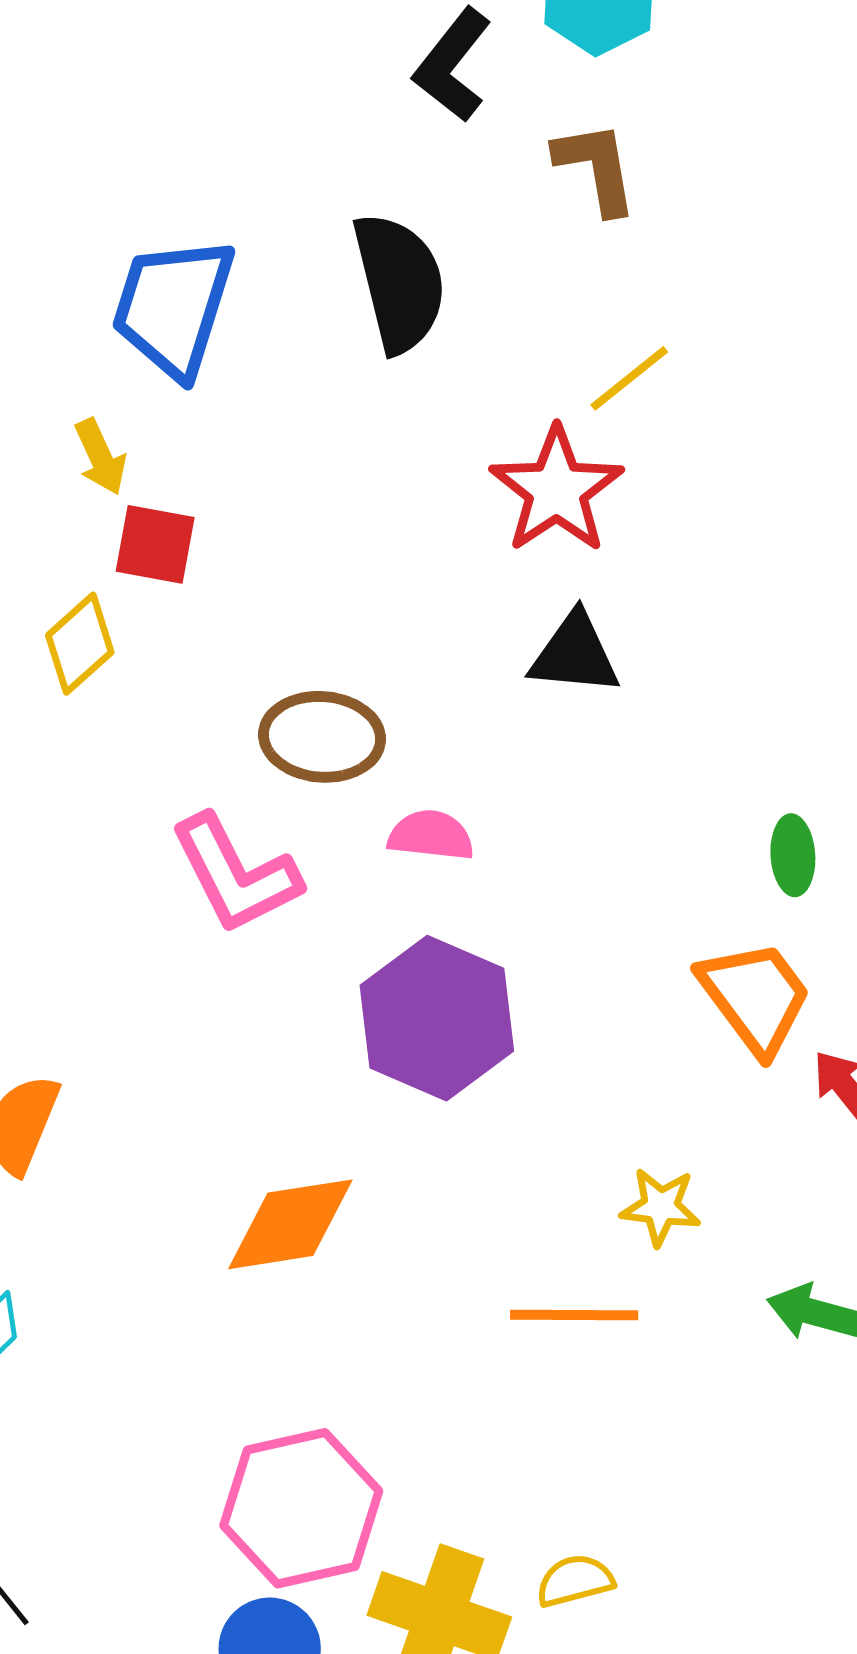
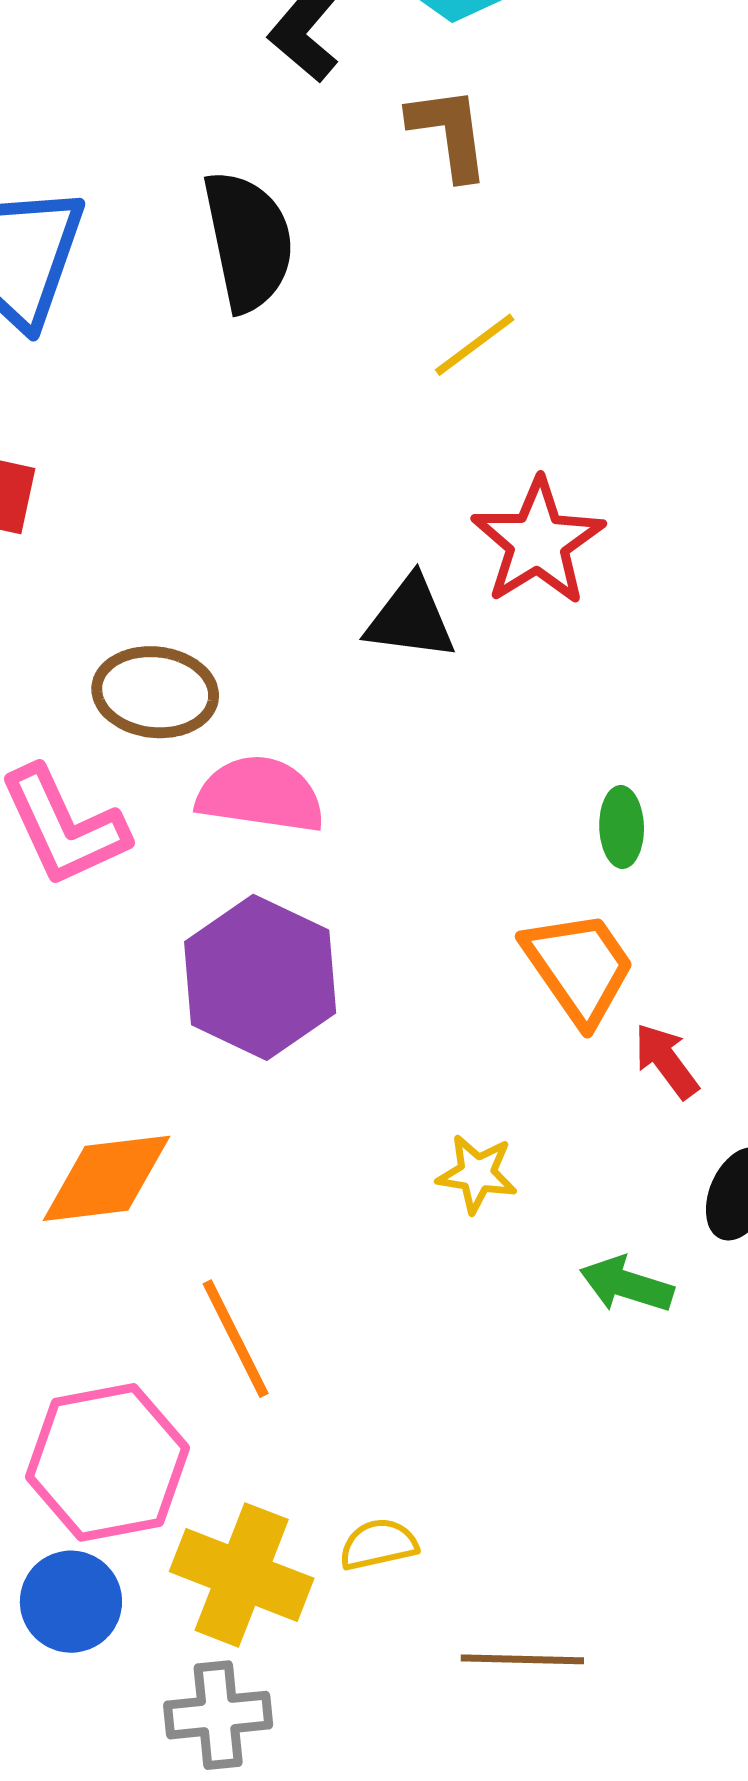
red star: (557, 490) -> (538, 542), moved
pink semicircle: (431, 835) -> (260, 795), size x1.5
orange line: (574, 1315) -> (236, 1339), moved, turned 61

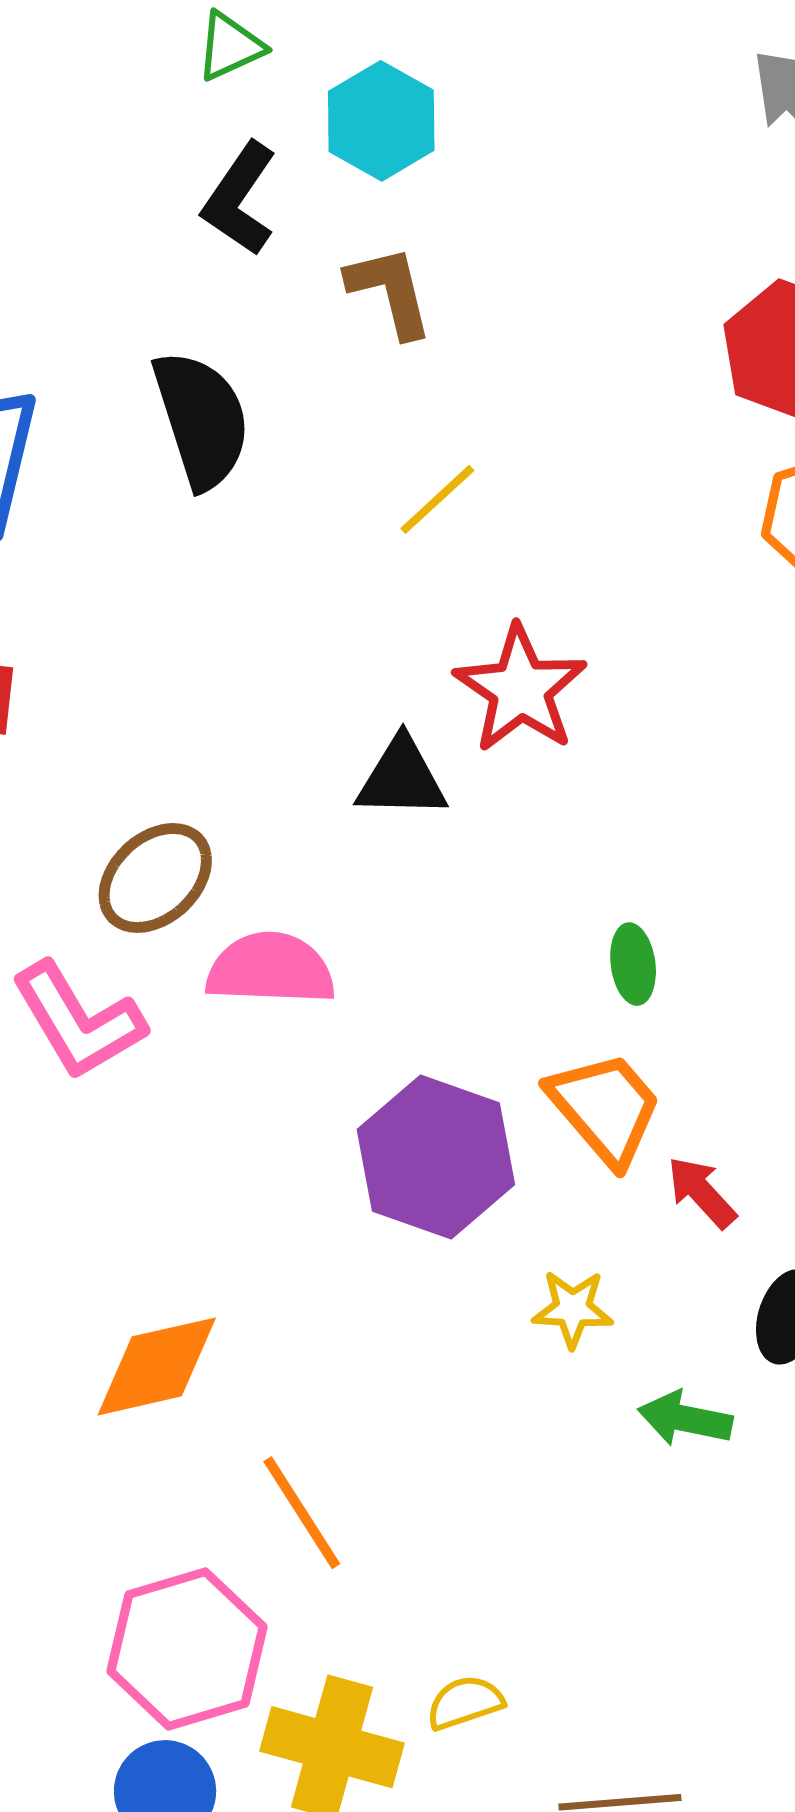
brown ellipse: (155, 692) -> (155, 878), turned -43
purple hexagon: (260, 977) -> (436, 1157), moved
yellow star: (477, 1174) -> (573, 1309), moved

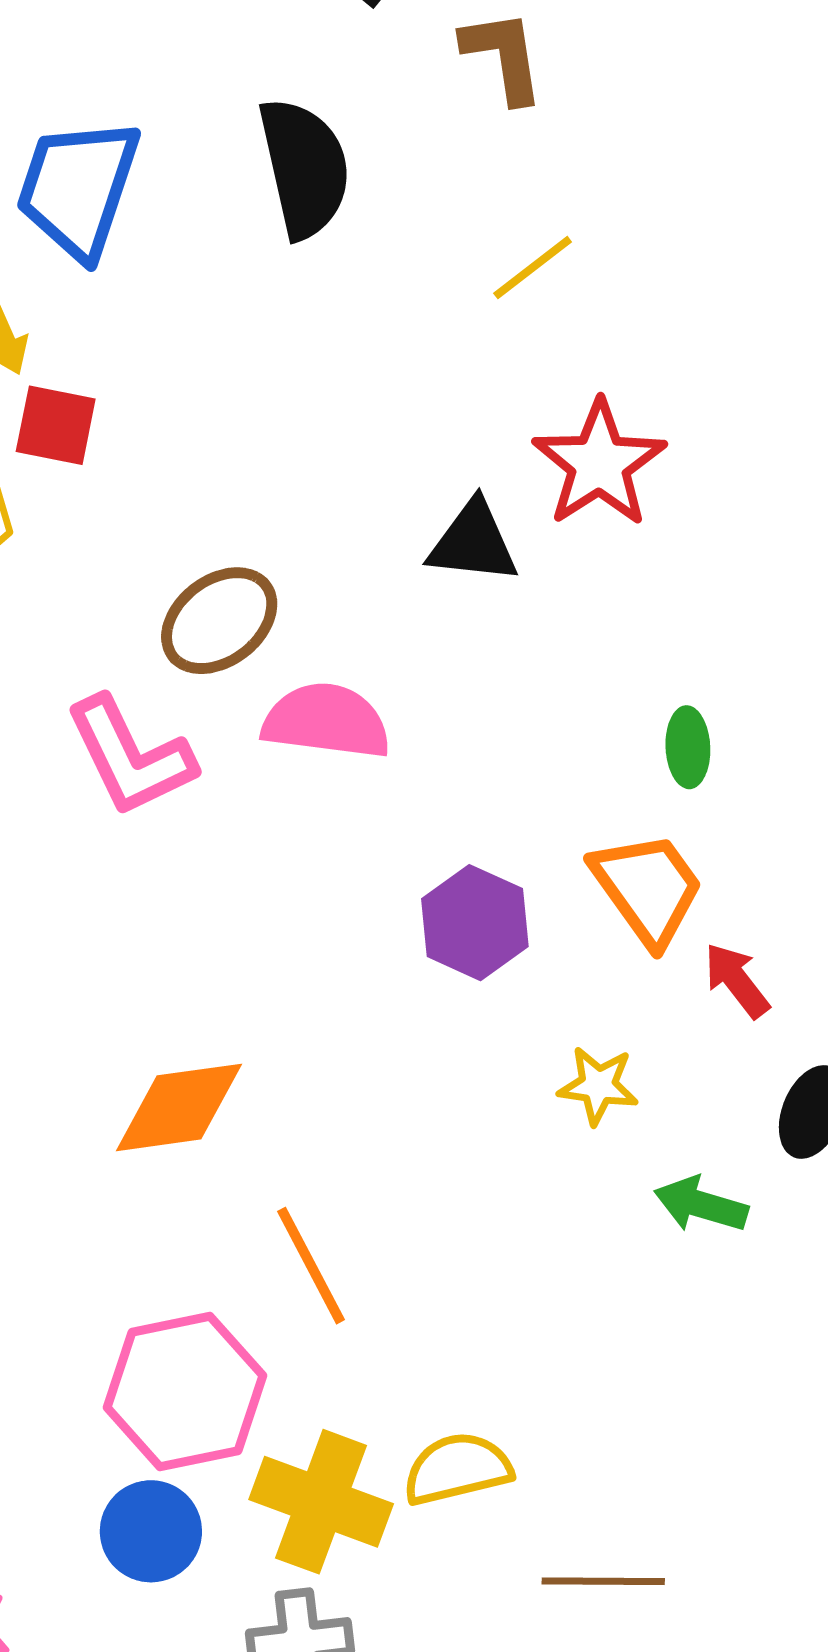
purple hexagon: (436, 1157) -> (475, 923), size x0.7
yellow semicircle: (465, 1703) -> (457, 1469), size x1.4

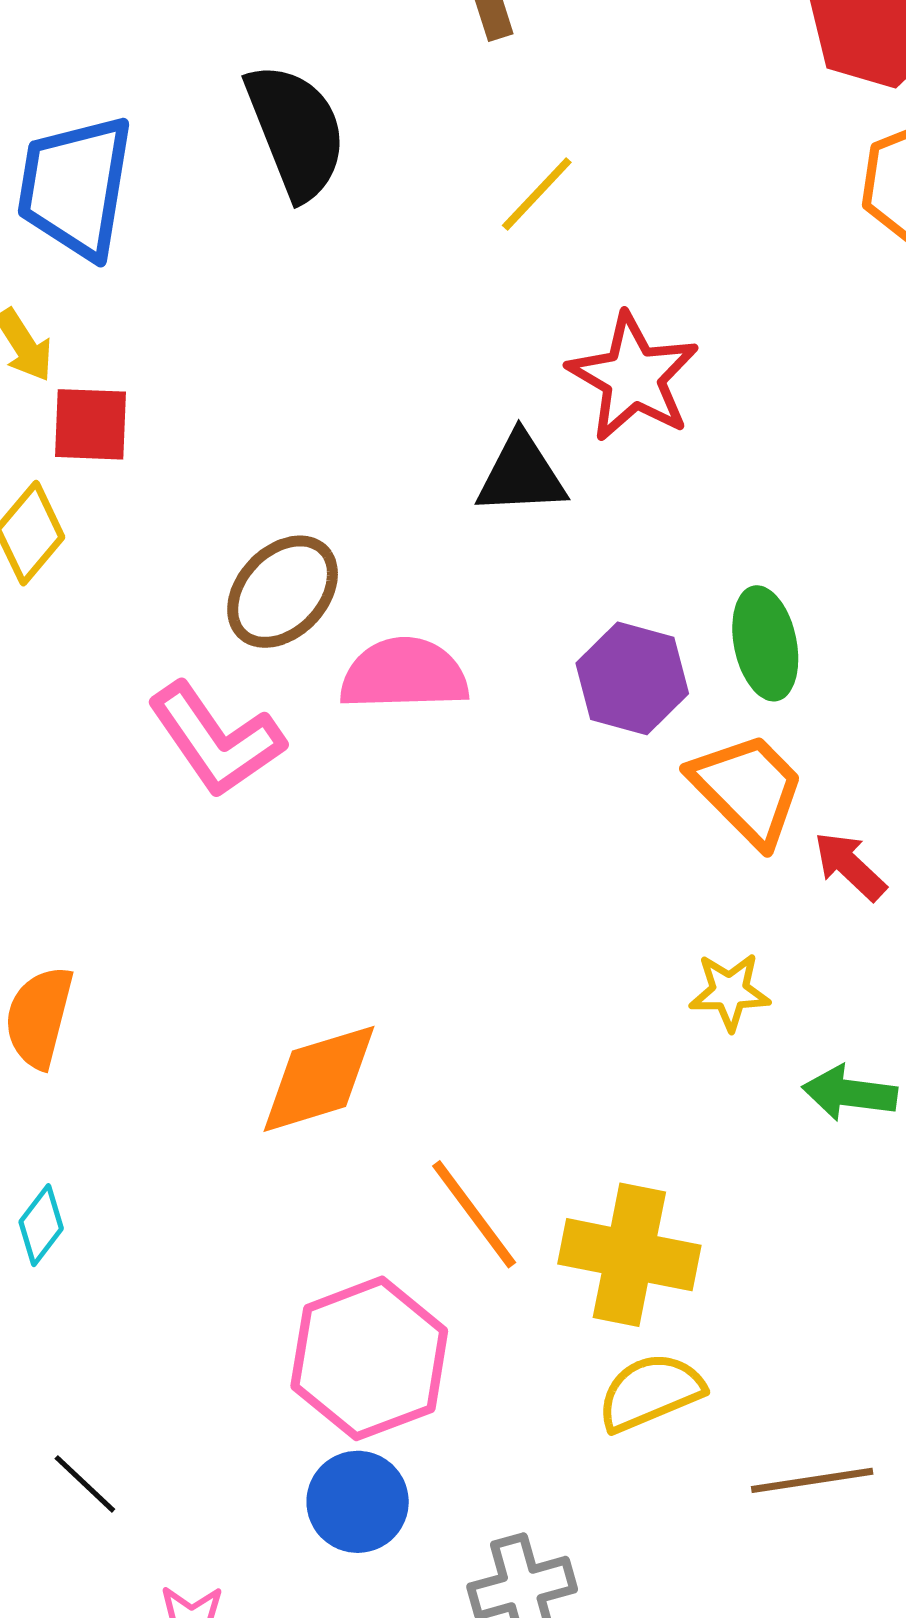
green ellipse: (688, 747) -> (765, 643), size x1.4
purple hexagon: (475, 923) -> (632, 678), moved
yellow cross: (321, 1502) -> (629, 1255), moved

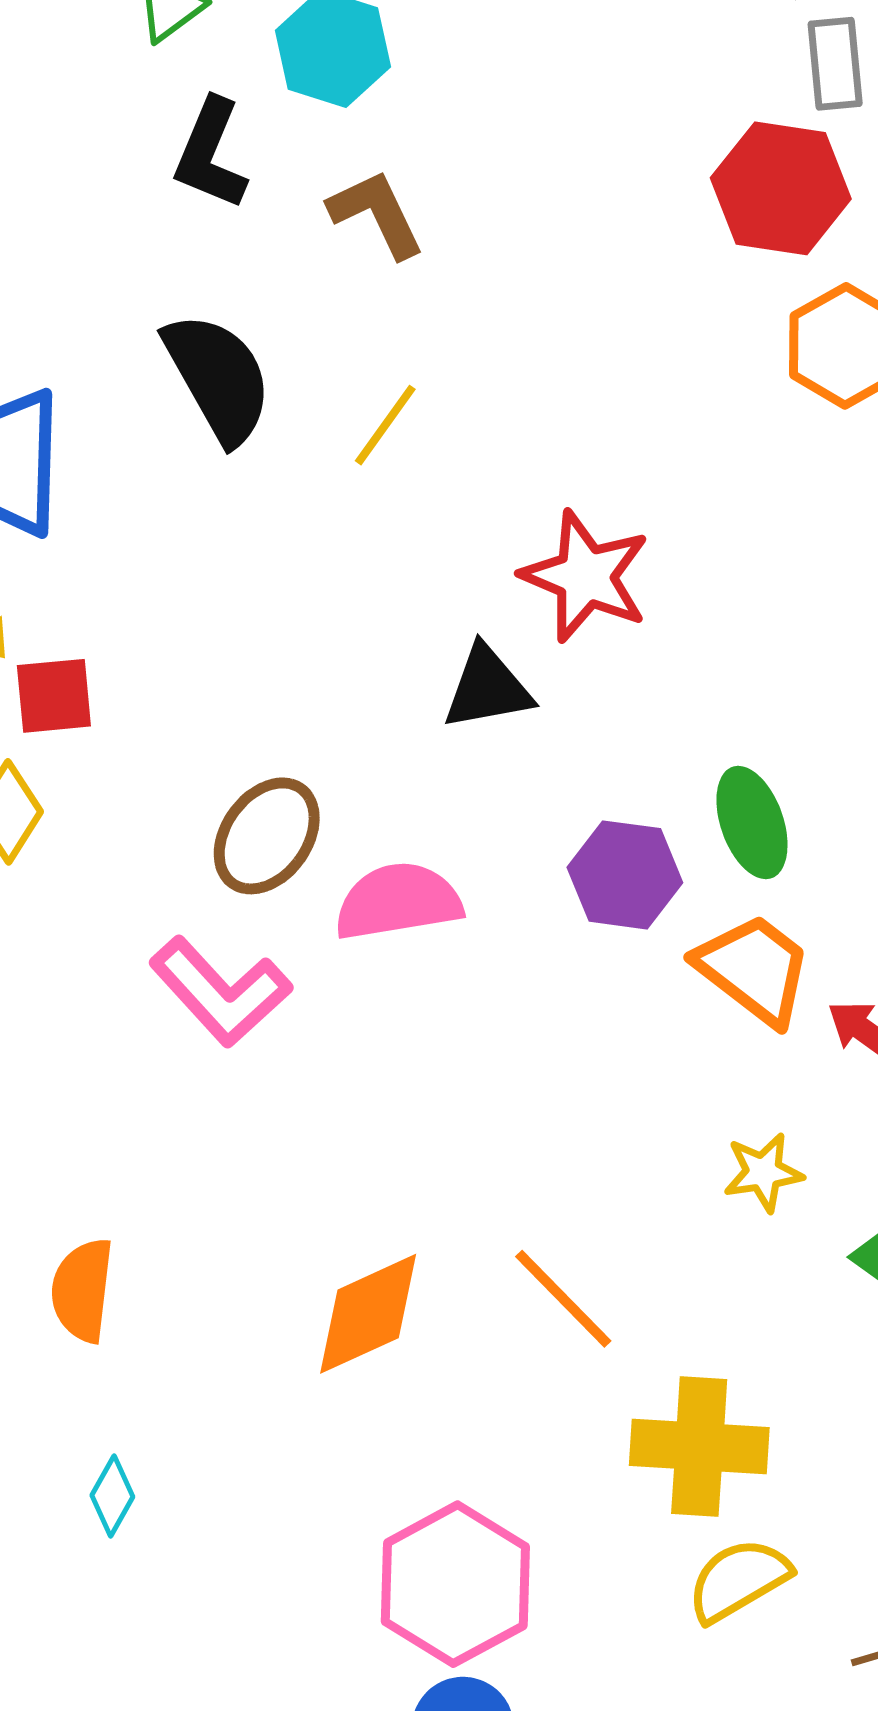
yellow line: (537, 194) -> (385, 425), moved
orange line: (474, 1214) -> (563, 1299), moved

